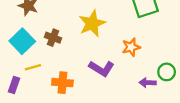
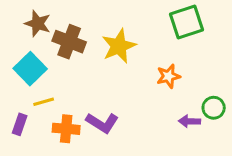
brown cross: (53, 38) -> (69, 42), moved, size x1.5
purple L-shape: (101, 68) -> (102, 123), moved
orange cross: (62, 83) -> (66, 129), moved

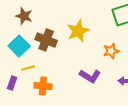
brown cross: (69, 42) -> (46, 40), moved
purple L-shape: (102, 123) -> (90, 76), moved

